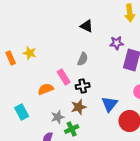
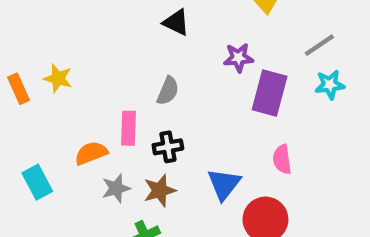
pink rectangle: (64, 77) -> (129, 128), turned 35
cyan rectangle: (22, 112) -> (37, 182), moved
gray star: (58, 117) -> (116, 188), moved

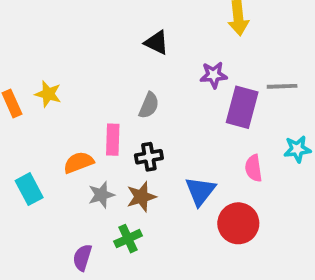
gray line: (319, 45) -> (282, 86), moved, turned 32
cyan star: (330, 85) -> (297, 149), moved

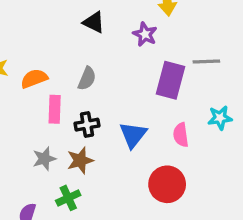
purple star: (214, 75) -> (145, 34), moved, turned 30
orange semicircle: (79, 162) -> (34, 79), moved
blue triangle: (200, 191) -> (133, 135), moved

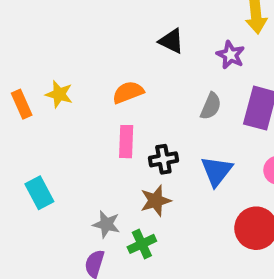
orange semicircle: (34, 79) -> (128, 92), moved
gray semicircle: (87, 79) -> (211, 106), moved
gray star: (44, 159) -> (106, 224), moved, turned 30

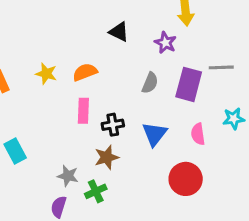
yellow star: (59, 94) -> (46, 74), moved

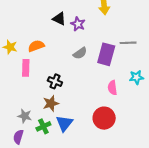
purple star: (165, 43) -> (78, 24), moved
gray semicircle: (150, 83) -> (80, 53), turned 32
pink rectangle: (83, 111) -> (26, 68), moved
black cross: (113, 125) -> (55, 81), turned 32
blue triangle: (155, 134) -> (64, 123), moved

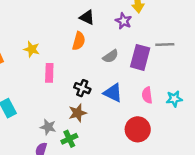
purple star: (78, 24) -> (124, 21), moved
orange semicircle: (36, 46) -> (79, 41), moved, turned 126
cyan star: (136, 77) -> (174, 99), moved
blue triangle: (64, 123) -> (113, 93), moved, turned -42

